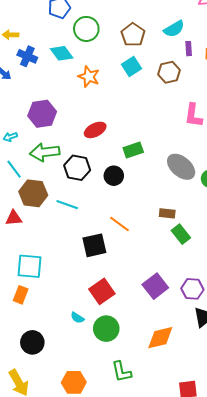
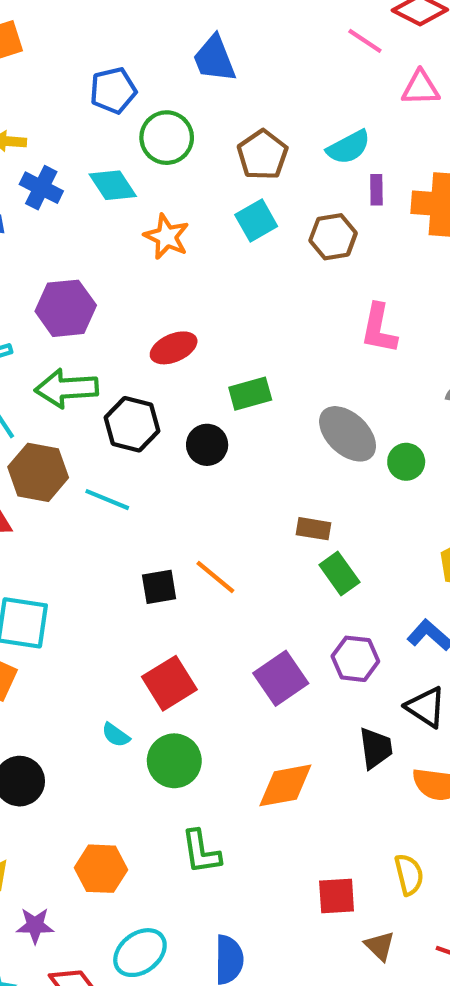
orange line: (119, 224) -> (215, 577), moved
black square: (94, 245) -> (159, 587), size x0.7
purple hexagon: (192, 289) -> (355, 659), moved

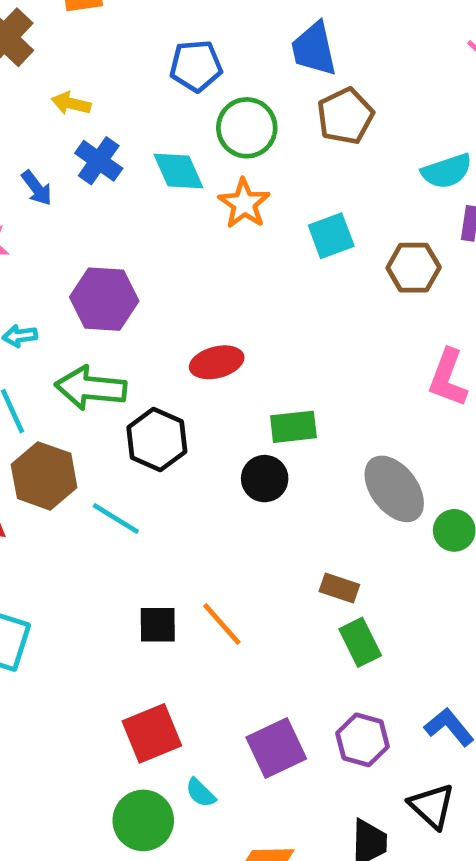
brown pentagon: (263, 155) -> (345, 116), moved
orange star: (167, 237) -> (244, 204), moved
black circle: (207, 445) -> (265, 479), moved
cyan semicircle: (116, 735) -> (201, 793), moved

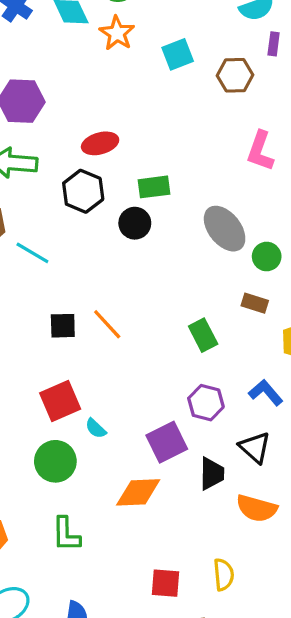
black hexagon: (157, 440) -> (83, 191), moved
brown rectangle: (339, 588) -> (255, 303), moved
purple square: (276, 748) -> (167, 442), moved
cyan semicircle: (201, 793) -> (96, 428), moved

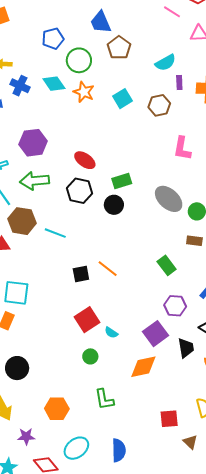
red ellipse: (100, 143) -> (85, 160), turned 60
green circle: (55, 461) -> (90, 356), size x0.6

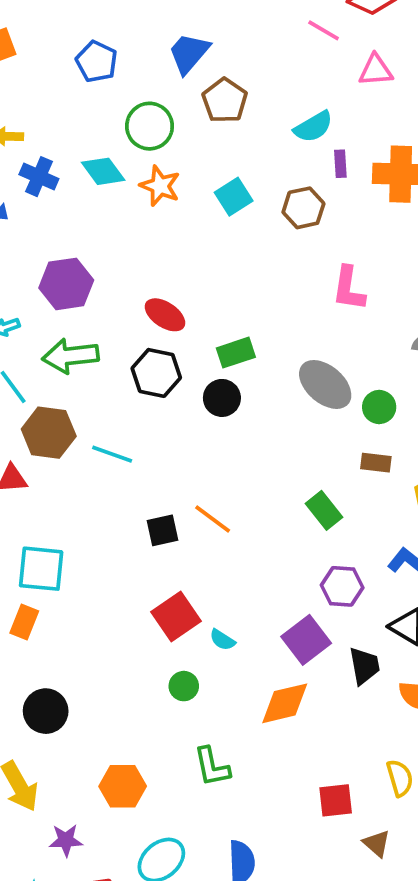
blue trapezoid: (101, 22) -> (189, 53), turned 65
blue pentagon: (53, 39) -> (97, 62), moved, turned -30

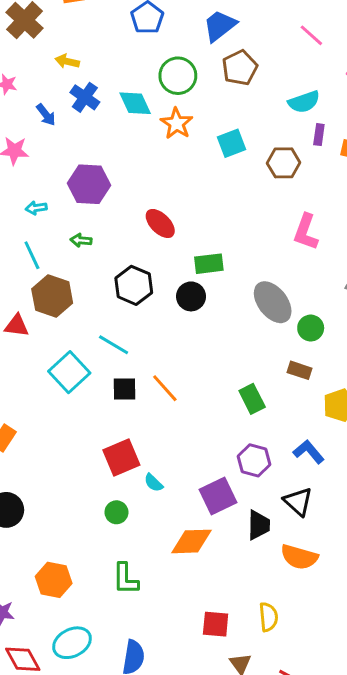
pink line: (324, 30) -> (311, 35), moved
green arrow: (71, 356) -> (81, 240), size x0.5
black hexagon: (156, 373) -> (134, 285), moved
cyan line: (112, 454) -> (114, 345), moved
cyan square: (41, 569) -> (69, 372), moved, turned 30

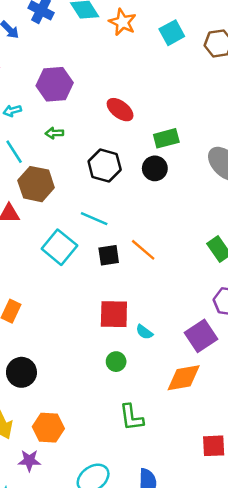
red square: (121, 457) -> (114, 314), turned 32
orange hexagon: (54, 580) -> (48, 428), moved

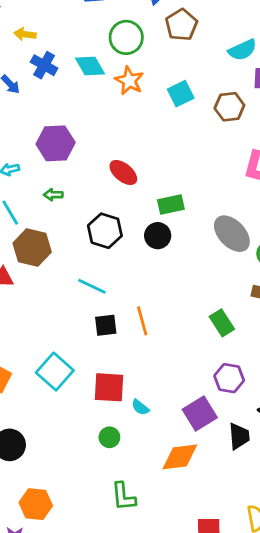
cyan square: (59, 247) -> (55, 372), moved
orange line: (143, 250) -> (142, 321), turned 32

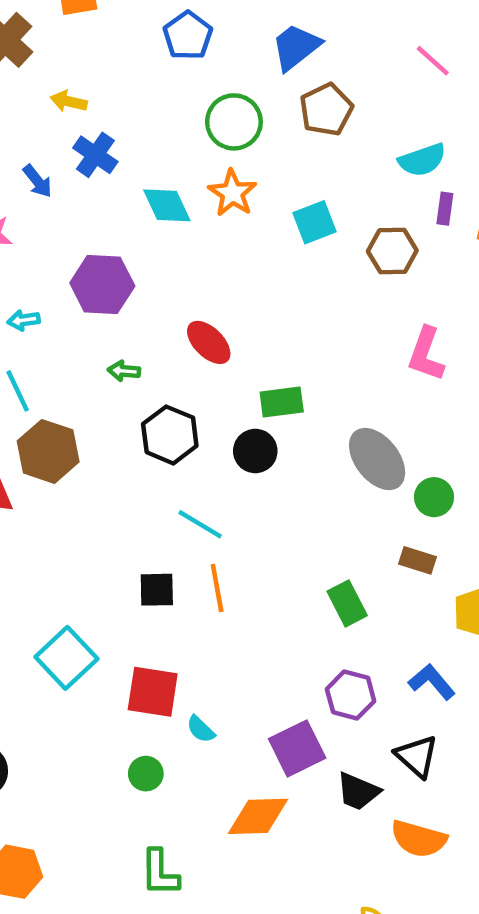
cyan diamond: (90, 66) -> (167, 205), moved
green arrow: (53, 195) -> (124, 371), moved
cyan line: (92, 286) -> (200, 524), moved
black trapezoid: (239, 436) -> (358, 791), turned 112

